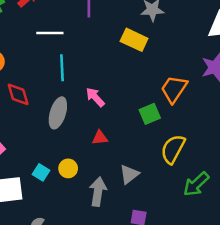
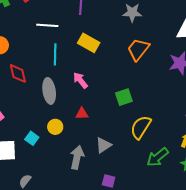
yellow rectangle: (134, 40) -> (89, 43), moved
orange trapezoid: (174, 89) -> (138, 49), moved
gray ellipse: (58, 113) -> (49, 91), turned -30
yellow circle: (68, 168) -> (55, 127), moved

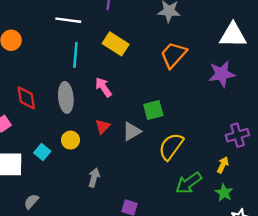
red diamond: (18, 73) -> (26, 98), moved
red triangle: (82, 114) -> (103, 126), turned -48
gray triangle: (103, 145) -> (132, 131), moved
gray arrow: (77, 157) -> (94, 178), size x0.7

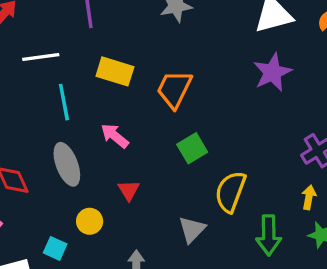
orange trapezoid: (173, 55) -> (174, 89), moved
gray triangle: (132, 131) -> (192, 229), moved
green arrow: (189, 183) -> (269, 235), turned -40

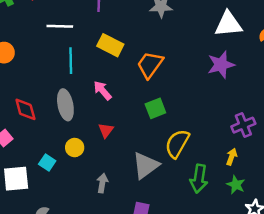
gray triangle: (192, 229) -> (146, 165), size x1.4

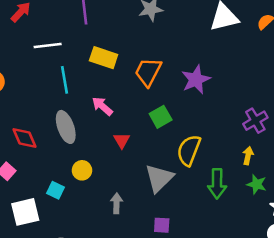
purple star: (221, 65) -> (196, 80), moved
red triangle: (106, 130) -> (122, 140), moved

